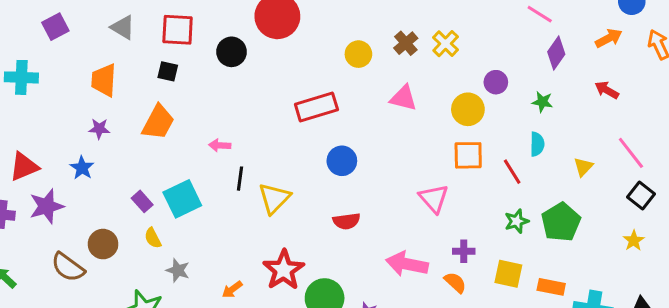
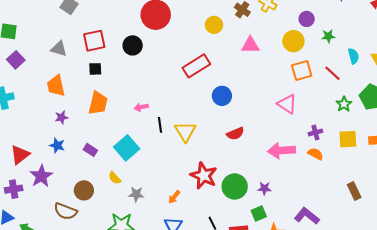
green star: (542, 102) -> (328, 36), moved
cyan semicircle: (537, 144) -> (353, 56), moved
purple rectangle: (142, 201) -> (90, 150), moved

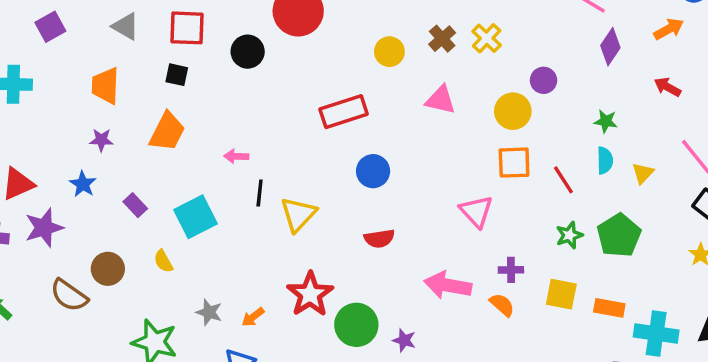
green star: (328, 36) -> (606, 121), moved
gray star: (136, 194) -> (209, 312), moved

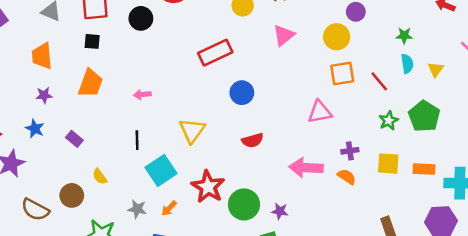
pink triangle: (441, 100) -> (284, 35), turned -45
black line: (260, 193) -> (137, 140), moved
pink triangle: (476, 211) -> (320, 112), turned -50
cyan square: (195, 217) -> (161, 170), moved
brown circle: (108, 269) -> (72, 195), moved

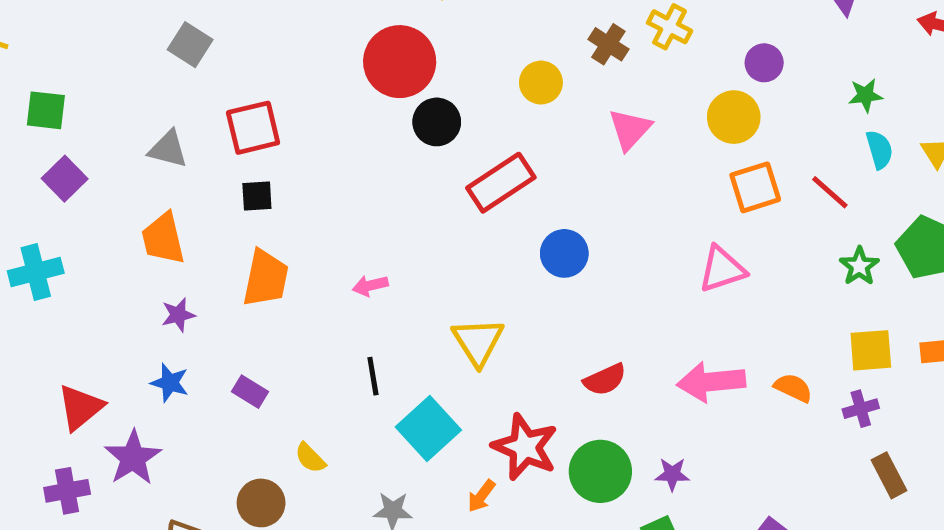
black circle: (141, 18) -> (437, 122), moved
red semicircle: (253, 140) -> (605, 380), moved
purple cross: (350, 151) -> (861, 409), moved
orange arrow: (169, 208) -> (481, 496), moved

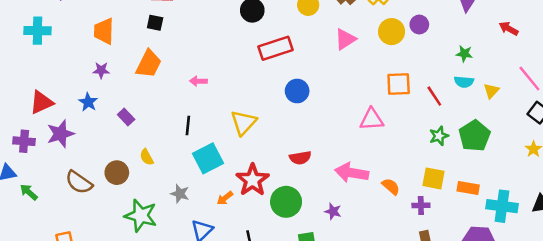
yellow circle: (734, 117) -> (392, 32), moved
cyan semicircle: (879, 150) -> (464, 82), turned 96
purple star: (672, 474) -> (333, 211), moved

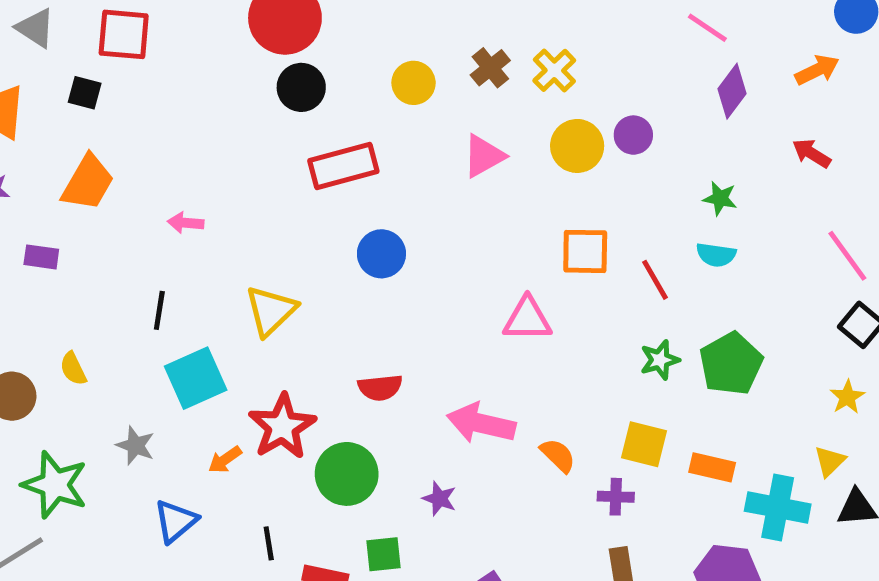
black square: (155, 23) -> (85, 93), moved
yellow triangle: (491, 91) -> (830, 461), moved
purple rectangle: (126, 117) -> (41, 257), moved, turned -42

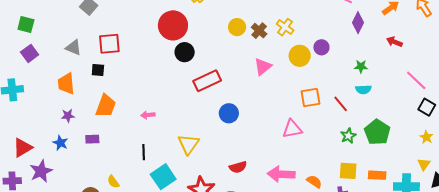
yellow circle: (414, 83) -> (237, 27), moved

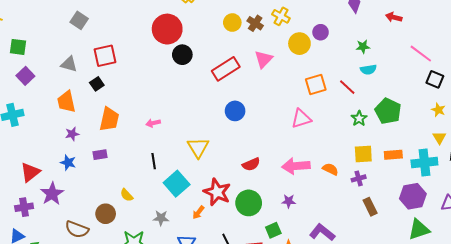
black square: (98, 70) -> (97, 84), turned -32
red rectangle: (207, 81) -> (226, 69), moved

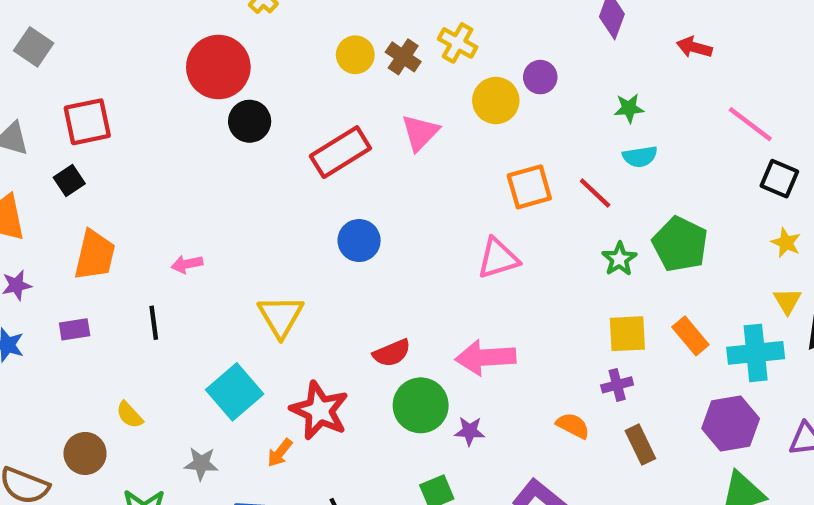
orange rectangle: (393, 155) -> (690, 336), turned 54
black line: (154, 161) -> (154, 323), moved
orange semicircle: (330, 169) -> (573, 426), moved
green circle: (249, 203) -> (421, 405), moved

